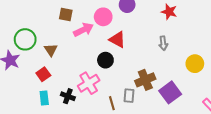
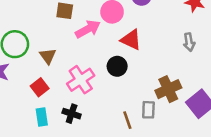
pink cross: (89, 83) -> (81, 80), moved

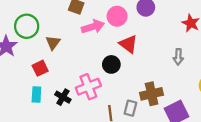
pink cross: (81, 80) -> (88, 87), moved

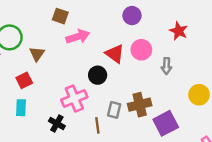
pink circle: (117, 16) -> (141, 50), moved
black cross: (63, 97) -> (57, 124), moved
gray rectangle: (130, 108) -> (114, 110), moved

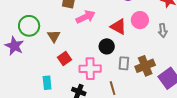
red square: (24, 80) -> (64, 58), moved
pink cross: (74, 99) -> (90, 69), turned 30
gray rectangle: (114, 110) -> (124, 63), moved

